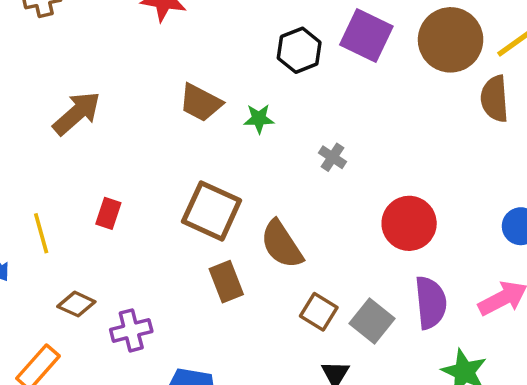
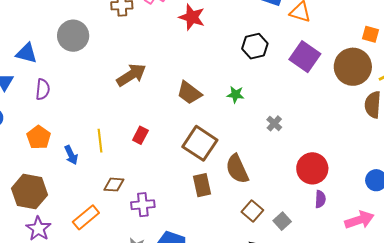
black hexagon: (299, 50) -> (255, 46), moved
brown trapezoid: (201, 103) -> (189, 93), moved
purple semicircle: (431, 303) -> (320, 199), moved, size x0.6
brown diamond: (76, 304) -> (114, 185), turned -30
gray square: (372, 321) -> (282, 221), size x0.7

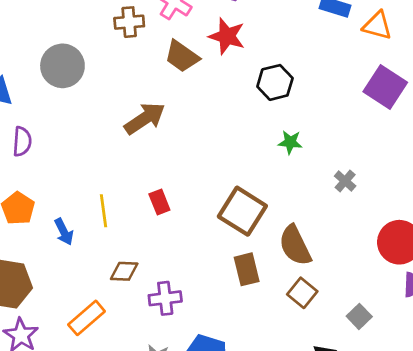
black hexagon: (255, 46) -> (275, 82), moved
brown trapezoid: (189, 93) -> (182, 56), moved
red rectangle: (140, 135) -> (159, 202), turned -48
brown square: (252, 211) -> (302, 293), moved

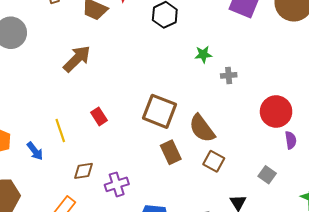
green star: (290, 142) -> (203, 54), moved
gray cross: (345, 181) -> (229, 75), turned -35
gray square: (359, 316) -> (267, 175), moved

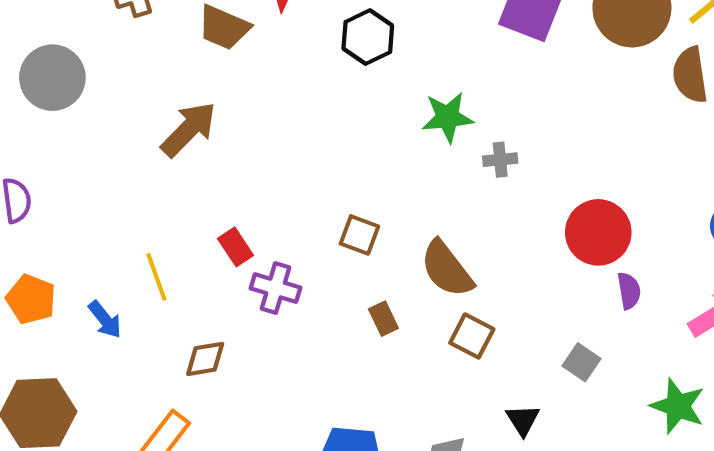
green star: (203, 54) -> (448, 117), size x1.4
brown square: (160, 111) -> (359, 235), size x0.6
brown rectangle: (171, 152) -> (383, 319), size x0.7
purple cross: (117, 184) -> (276, 288), moved, turned 35

